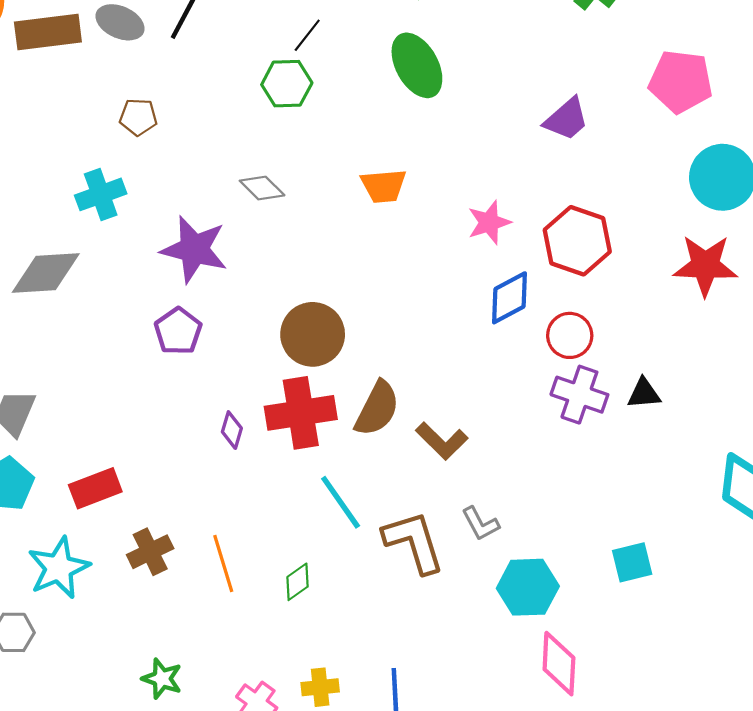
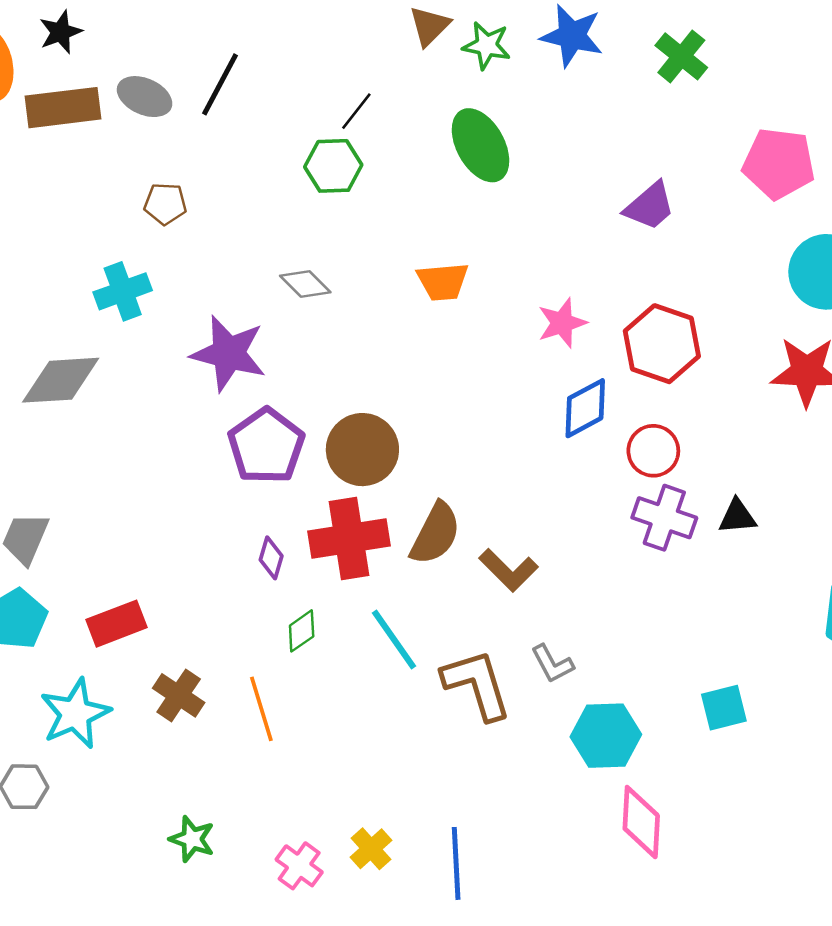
purple pentagon: (178, 331) -> (266, 446), moved, size x1.4
brown cross: (150, 552) -> (179, 695), turned -30
green diamond: (298, 582) -> (302, 631), moved
yellow cross: (320, 687) -> (371, 849), turned -36

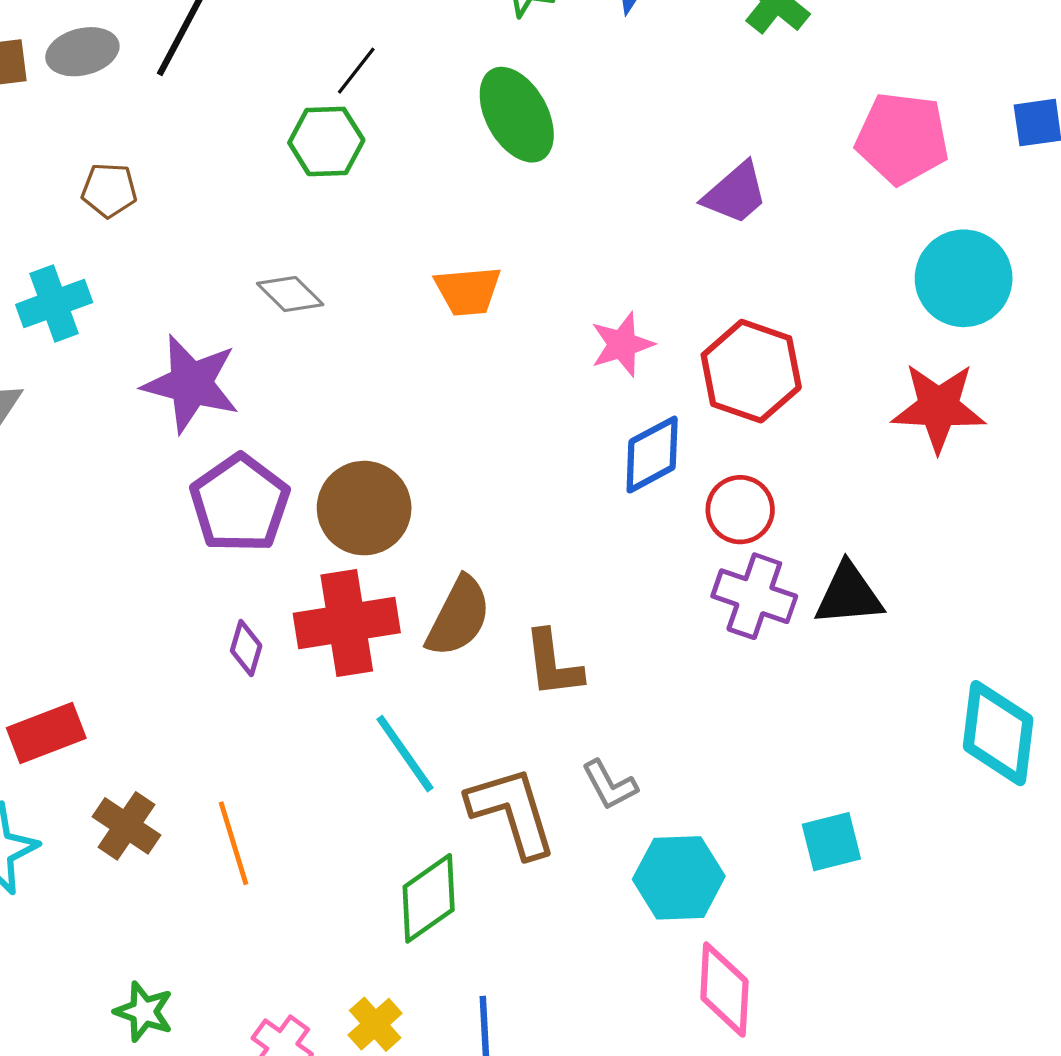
gray ellipse: (145, 97) -> (82, 52), turned -38
black triangle: (737, 517) -> (849, 595), size x1.4
brown L-shape: (508, 570) -> (553, 664), turned 38
green diamond: (302, 631) -> (429, 898), moved, size x1.6

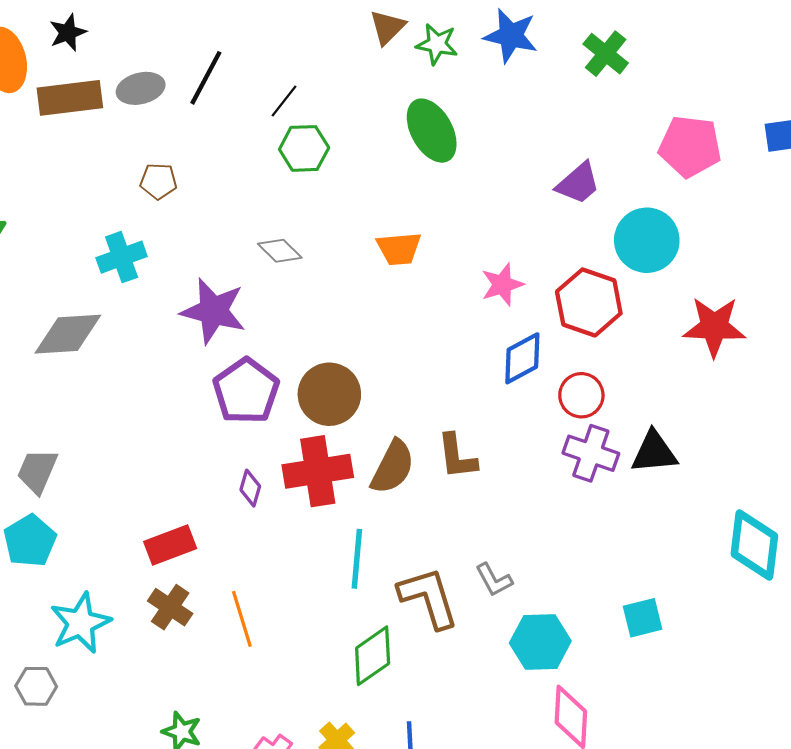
black line: (356, 71) -> (284, 101), moved
cyan circle: (964, 278) -> (647, 240), moved
brown L-shape: (553, 664) -> (457, 456), moved
red rectangle: (46, 733) -> (170, 545), moved
cyan line: (405, 754) -> (357, 559), turned 40

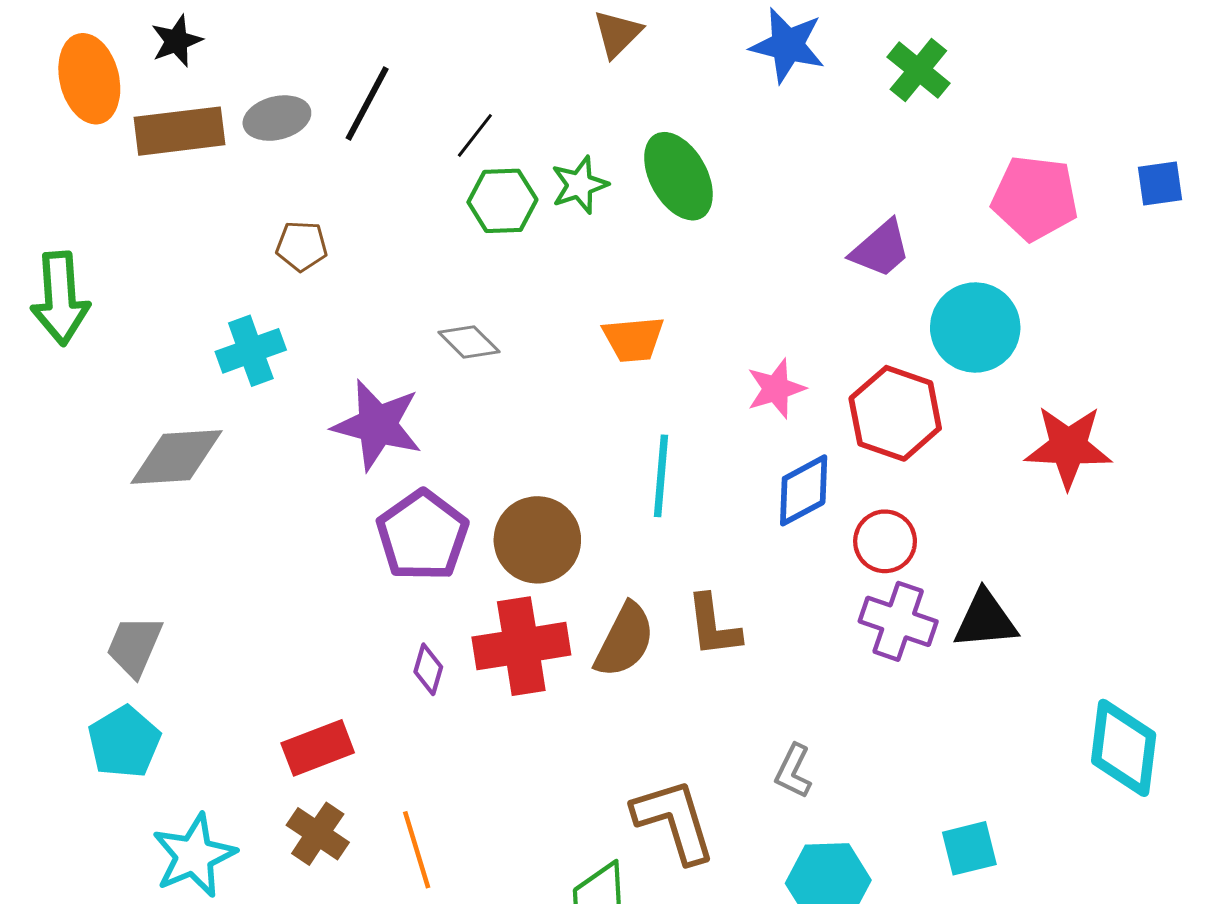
green star: (437, 44) -> (580, 185), moved, turned -30
cyan line: (357, 559) -> (661, 476), moved
gray L-shape: (494, 580) -> (793, 771), moved, turned 54

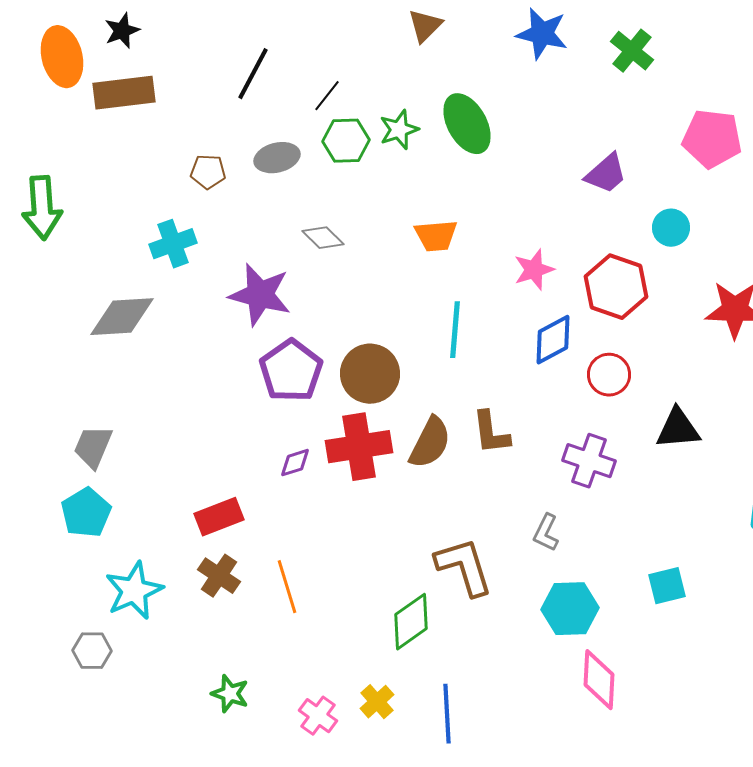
gray ellipse: (277, 118) -> (277, 158), moved
cyan circle: (975, 327) -> (671, 228), size x0.6
purple cross: (898, 621) -> (589, 461), moved
purple diamond: (428, 669) -> (295, 463), turned 56

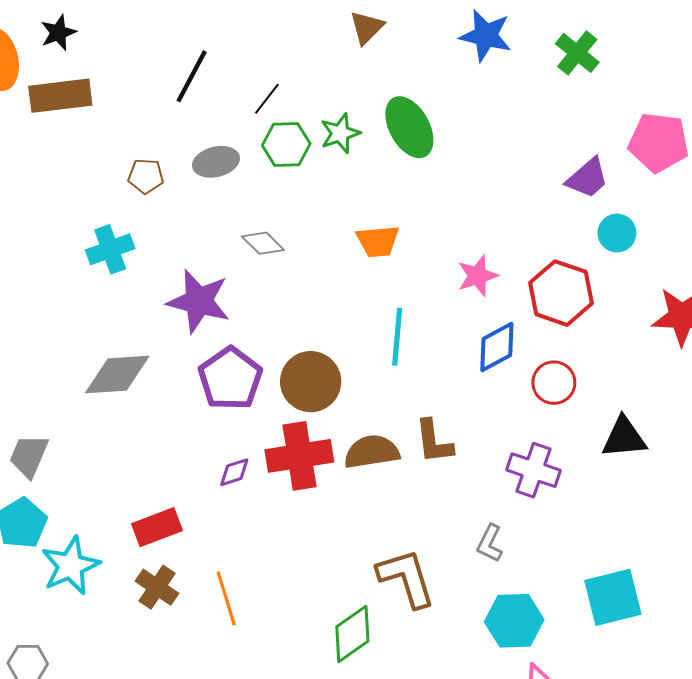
purple trapezoid: (606, 174) -> (587, 178), moved
gray diamond: (122, 317) -> (117, 374), moved
brown semicircle: (430, 443) -> (372, 452), turned -126
cyan square: (667, 586) -> (613, 597), size x1.5
cyan star: (134, 591) -> (70, 566), moved

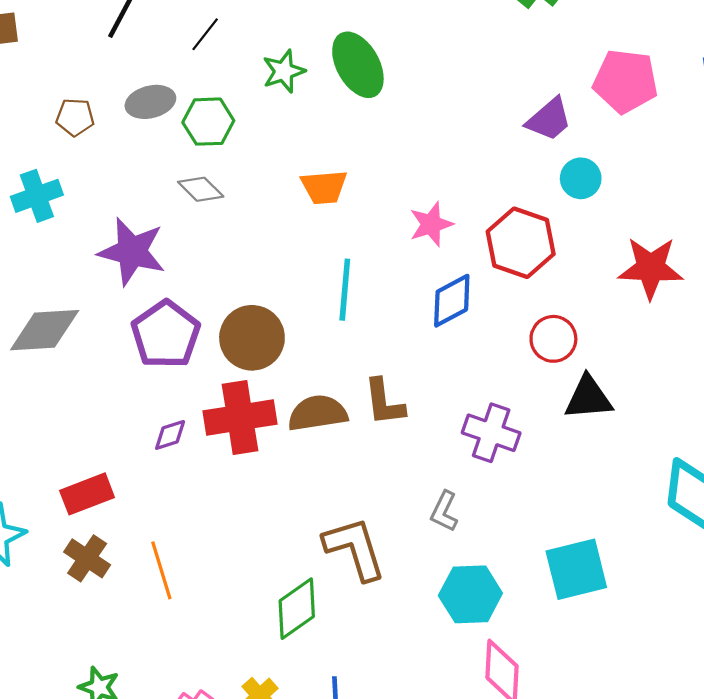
green hexagon: (286, 144) -> (208, 122), moved
red circle: (554, 383) -> (553, 339), moved

